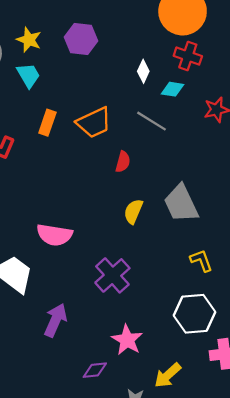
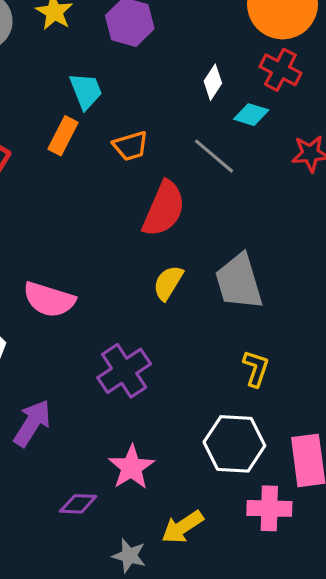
cyan trapezoid: (28, 75) -> (86, 91), moved
orange trapezoid: (94, 123) -> (130, 146), size x0.7
red semicircle: (123, 162) -> (164, 209), size x1.8
yellow L-shape: (201, 261) -> (256, 368), turned 30

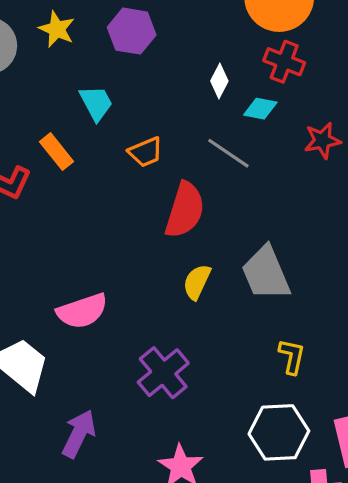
orange rectangle: (63, 136) -> (57, 152), moved, turned -60
pink semicircle: (49, 300) -> (82, 311), turned -30

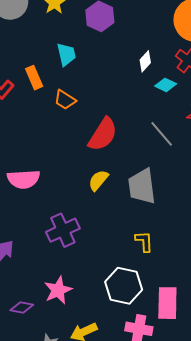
orange trapezoid: (146, 152) -> (65, 100), moved, turned 40
gray line: (228, 153) -> (162, 134), moved
yellow L-shape: (292, 356) -> (144, 241), turned -30

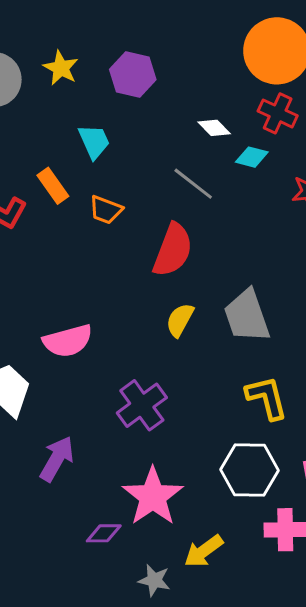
white diamond: (145, 61) -> (214, 128), turned -75
gray line: (162, 134) -> (193, 184), moved
yellow L-shape: (144, 241) -> (267, 398), size x1.4
pink star: (58, 290) -> (153, 496), size x1.4

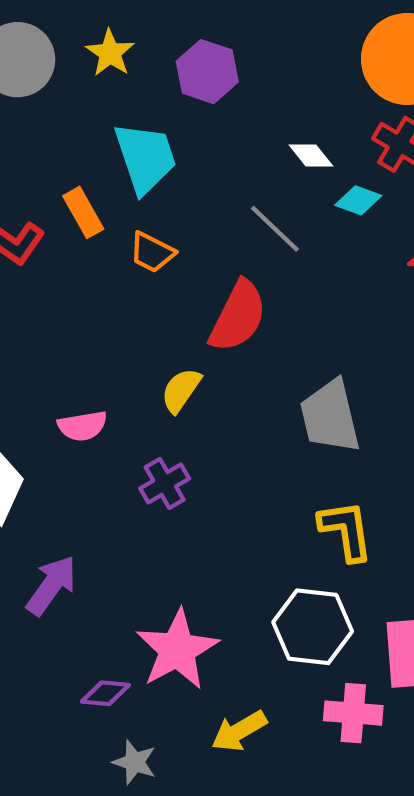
cyan trapezoid: (94, 142) -> (145, 158), size x1.5
yellow semicircle: (180, 320) -> (181, 390), moved
pink semicircle: (68, 341) -> (82, 426), size x0.7
purple cross: (142, 405) -> (165, 483), moved, size x0.7
gray star: (154, 580) -> (135, 762), moved

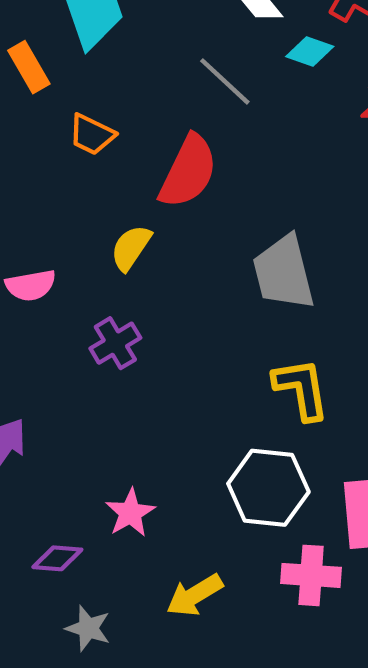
orange trapezoid: (152, 252) -> (92, 135), moved
pink star: (177, 650) -> (130, 513), size x0.6

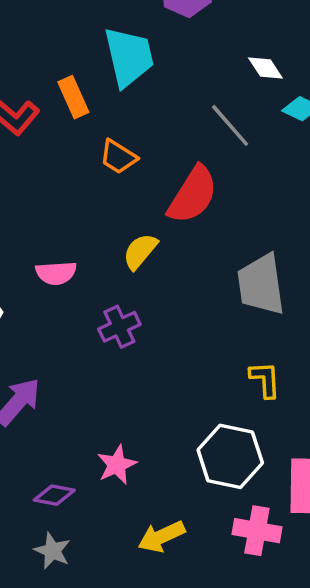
yellow L-shape: (301, 389) -> (265, 380), size x0.7
gray star: (88, 628) -> (52, 551), moved

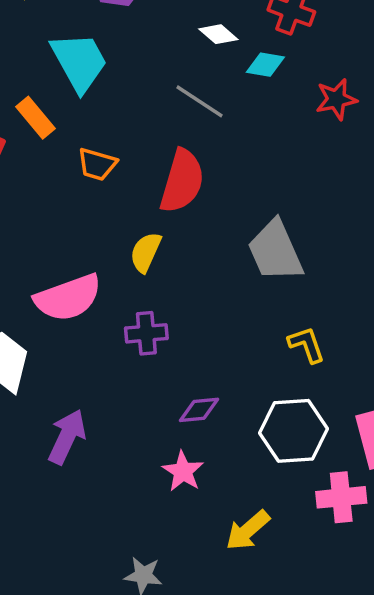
pink semicircle: (56, 273) -> (68, 298), size x1.6
purple cross: (119, 327) -> (146, 333), turned 36
purple diamond: (54, 495) -> (199, 410), moved

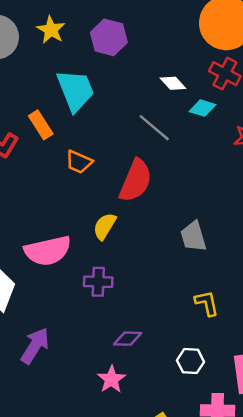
gray trapezoid: (275, 251) -> (193, 236), size x0.7
white hexagon: (293, 431) -> (190, 361), size x0.6

